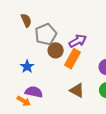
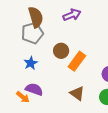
brown semicircle: (26, 20) -> (36, 17), size x1.5
gray pentagon: (46, 34) -> (32, 33), moved
purple arrow: (78, 41) -> (72, 15), moved

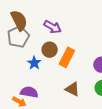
purple arrow: (72, 15) -> (52, 27), moved, turned 60
blue star: (31, 63) -> (34, 63), moved

